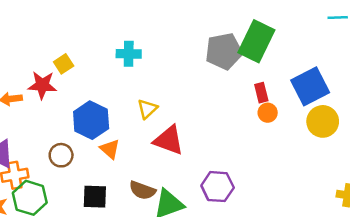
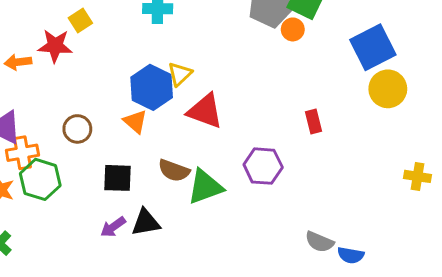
red rectangle: (261, 93) -> (314, 122), moved
orange circle: (268, 113) -> (293, 29), moved
blue hexagon: (91, 120) -> (152, 87), moved

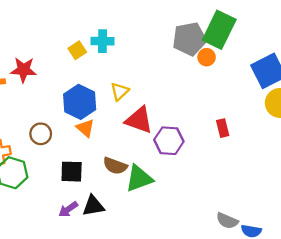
yellow square: (80, 21) -> (77, 50), moved
blue hexagon: (152, 87) -> (80, 102), moved
purple hexagon: (263, 166) -> (169, 141), moved

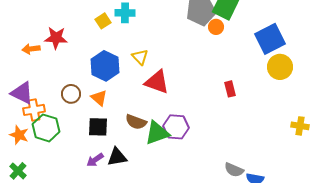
yellow triangle: (120, 91) -> (140, 57), turned -30
orange triangle: (85, 128) -> (99, 98), moved
purple hexagon: (169, 141) -> (176, 127), moved

